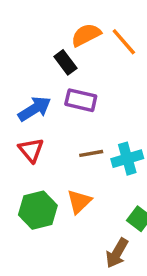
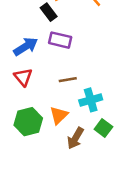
cyan cross: (127, 159) -> (91, 100), moved
brown arrow: (117, 253) -> (75, 138), moved

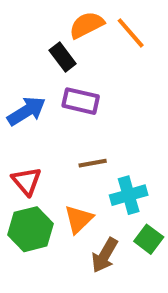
red triangle: (23, 77) -> (27, 181), moved

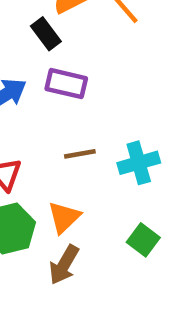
cyan cross: (129, 195) -> (139, 163), moved
brown arrow: (105, 255) -> (64, 265), moved

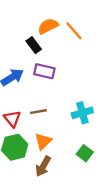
brown line: (80, 154) -> (38, 112), moved

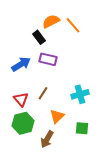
brown line: (38, 112) -> (43, 93), turned -48
orange triangle: (43, 141) -> (57, 116), moved
green square: (85, 153) -> (82, 128), turned -32

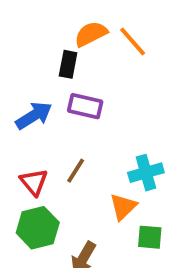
black rectangle: (39, 37) -> (68, 64), turned 48
orange triangle: (57, 116) -> (123, 207), moved

